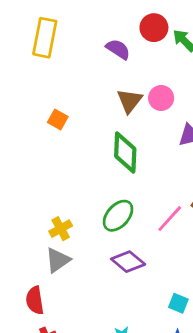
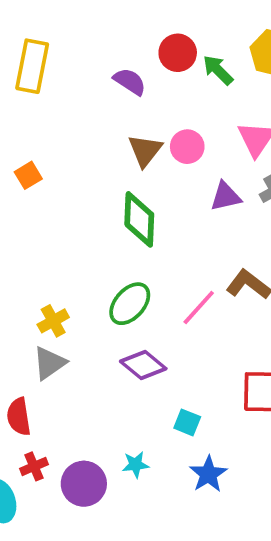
orange square: (58, 120) -> (28, 175), moved, turned 30
cyan square: (178, 303) -> (187, 422), moved

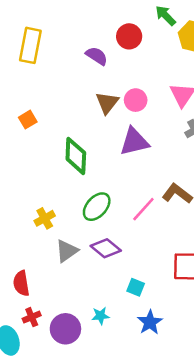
green arrow: (218, 70) -> (166, 16), moved
purple triangle: (226, 196) -> (134, 142), moved, size x1.4
green diamond: (139, 219) -> (76, 156), moved
gray triangle: (49, 363) -> (67, 251), moved

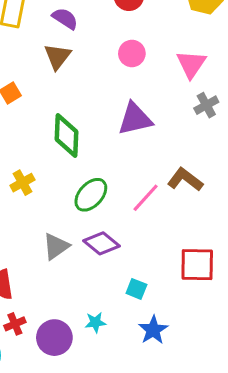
purple semicircle: (97, 56) -> (65, 19), moved
pink circle: (136, 100) -> (132, 53), moved
brown triangle: (107, 103) -> (57, 57), moved
yellow cross: (45, 218) -> (22, 183), moved

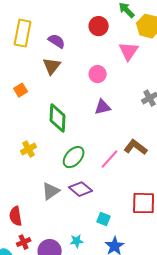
pink circle: (132, 53) -> (98, 74), moved
pink triangle: (191, 64) -> (129, 51), moved
purple triangle: (135, 119) -> (103, 107), size x0.7

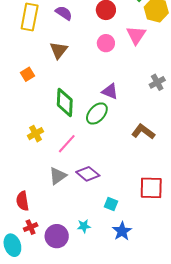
purple semicircle: (57, 41) -> (64, 13), moved
pink circle: (98, 74) -> (106, 43), moved
purple triangle: (103, 107) -> (110, 91), turned 36
green ellipse: (74, 157) -> (97, 114), moved
pink line: (110, 159) -> (67, 144), moved

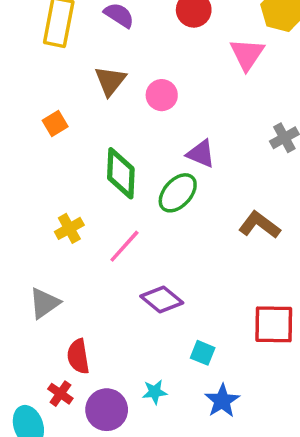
pink circle: (106, 43) -> (162, 95), moved
gray triangle: (58, 176) -> (44, 303), moved
red semicircle: (23, 201) -> (78, 356), moved
red cross: (31, 227) -> (60, 394), turned -32

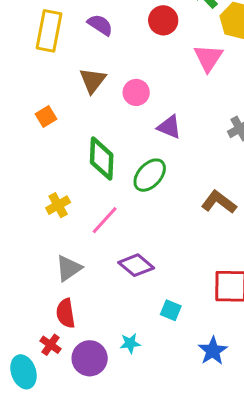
purple triangle: (201, 154) -> (169, 127), moved
gray triangle: (44, 303) -> (69, 268), moved
blue star: (222, 401) -> (213, 351), moved

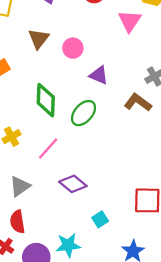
brown L-shape: (219, 202) -> (138, 102), moved
cyan square: (171, 310) -> (100, 219), turned 35
cyan star: (130, 343) -> (68, 245), size x1.5

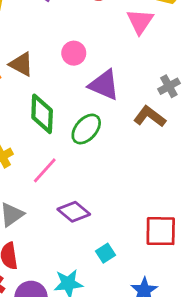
brown triangle: (39, 39) -> (21, 64), moved, turned -40
purple triangle: (99, 75) -> (104, 85), size x1.4

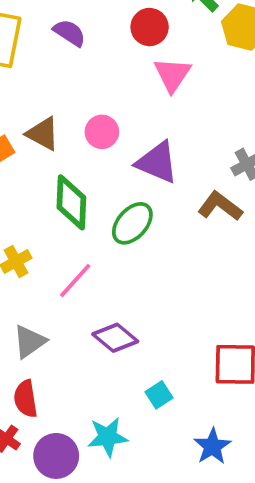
pink triangle: (140, 21) -> (172, 75), moved
pink circle: (74, 53) -> (102, 132), moved

